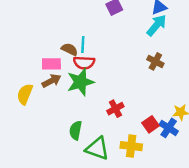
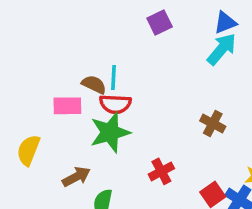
brown cross: (155, 61) -> (213, 124), moved
brown arrow: (51, 81) -> (76, 177), moved

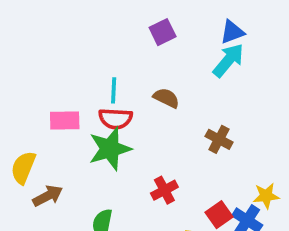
brown semicircle: (94, 85) -> (166, 98), moved
brown arrow: (76, 177) -> (48, 196), moved

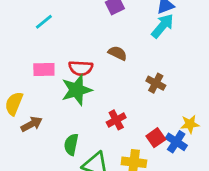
cyan line: (114, 90) -> (44, 22), moved, turned 48

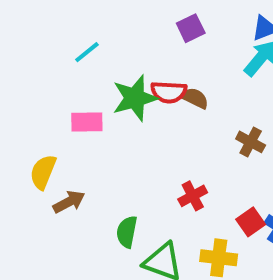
red semicircle: (81, 68) -> (169, 92), moved
green star: (77, 90) -> (135, 98), moved

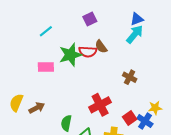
purple square: (191, 28) -> (90, 19), moved
brown semicircle: (195, 98) -> (101, 47), moved, turned -152
yellow semicircle: (43, 172) -> (16, 103), moved
red cross: (193, 196) -> (100, 105), size x1.5

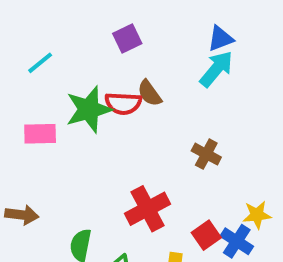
brown arrow: (37, 108) -> (22, 215), turned 35

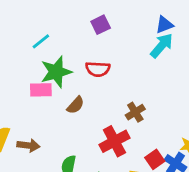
brown semicircle: (150, 93) -> (76, 105), moved, turned -102
green star: (89, 109) -> (56, 72), moved
brown cross: (206, 154) -> (135, 112), moved, turned 30

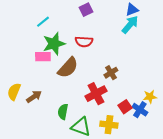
brown semicircle: (76, 105) -> (68, 68), size x1.6
brown arrow: (28, 145) -> (34, 97), turned -42

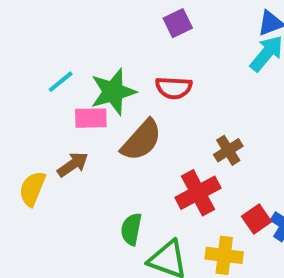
cyan line: (43, 22) -> (61, 82), moved
brown arrow: (34, 97) -> (73, 164), moved

